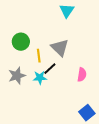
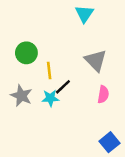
gray triangle: (60, 48) -> (96, 60), moved
gray star: (17, 76) -> (21, 96), turned -30

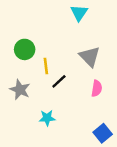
cyan star: (50, 98) -> (47, 118), moved

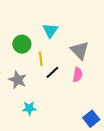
cyan triangle: (79, 13) -> (50, 30), moved
pink semicircle: (97, 88) -> (78, 75), moved
cyan star: (47, 118) -> (29, 108), moved

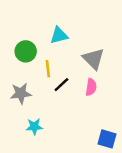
cyan triangle: (50, 30) -> (59, 35), turned 42
gray star: (18, 80) -> (21, 93), turned -30
blue square: (91, 119) -> (107, 139), turned -35

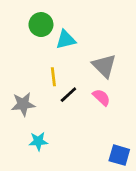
green circle: (26, 51) -> (41, 25), moved
pink semicircle: (91, 87) -> (101, 97), turned -56

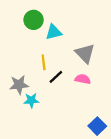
pink semicircle: (101, 97) -> (83, 79), turned -32
cyan star: (38, 141) -> (31, 100), moved
blue square: (119, 155) -> (97, 126), turned 30

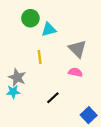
black line: (56, 77) -> (53, 98), moved
gray star: (19, 85) -> (17, 77), turned 30
cyan star: (31, 100) -> (13, 92), moved

